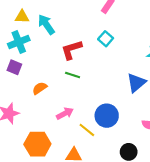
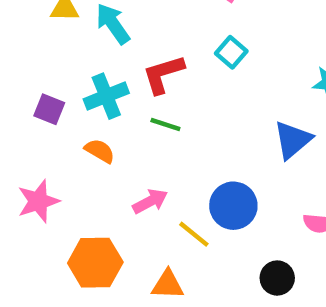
cyan cross: (19, 42) -> (106, 96), moved
orange semicircle: (40, 88) -> (100, 151), turned 64

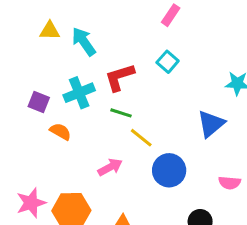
orange semicircle: (100, 151) -> (60, 132), moved
pink star: (38, 201) -> (31, 203), moved
yellow line: (194, 234) -> (141, 138), moved

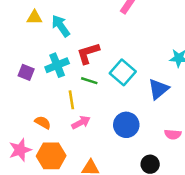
cyan square: (168, 62) -> (123, 72), moved, size x1.5
orange semicircle: (60, 132) -> (43, 122), moved
yellow line: (141, 138) -> (71, 100), moved, turned 42

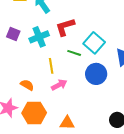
purple square: (26, 72) -> (13, 34), moved
green line: (89, 81) -> (74, 53), moved
blue circle: (126, 125) -> (96, 74), moved

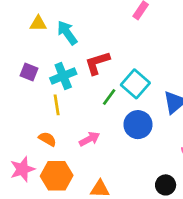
green line: (74, 53) -> (109, 97), turned -72
yellow line: (51, 66) -> (57, 105), moved

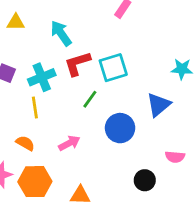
cyan arrow: (67, 33) -> (61, 33), moved
cyan square: (135, 84) -> (113, 68), moved, turned 32
black circle: (166, 185) -> (145, 180), moved

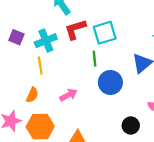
green line: (90, 99) -> (95, 59), moved, turned -42
orange semicircle: (25, 143) -> (32, 95), turned 84

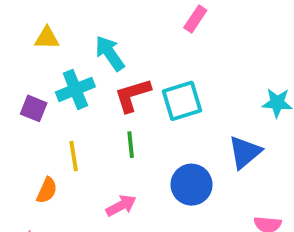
cyan cross: (46, 41) -> (75, 89), moved
green line: (95, 59) -> (131, 145), moved
orange semicircle: (32, 95) -> (47, 190), moved

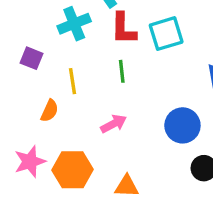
red L-shape: (133, 95) -> (123, 29), turned -72
purple square: (34, 108) -> (31, 58), moved
blue circle: (192, 185) -> (182, 125), moved

